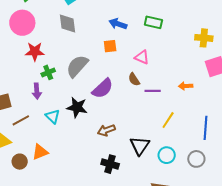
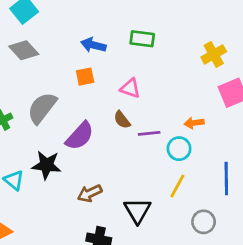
gray diamond: (68, 23) -> (24, 50), turned -30
yellow cross: (204, 38) -> (214, 54), turned -30
yellow line: (168, 120) -> (177, 186), moved
cyan circle: (167, 155) -> (179, 149), moved
gray circle: (196, 159) -> (204, 222), moved

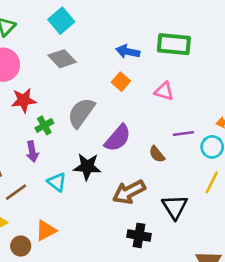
green rectangle: (142, 39) -> (174, 44), size x1.4
orange square: (85, 77) -> (121, 82), turned -36
brown semicircle: (122, 120) -> (157, 154), moved
brown arrow: (90, 193) -> (129, 192), size x1.4

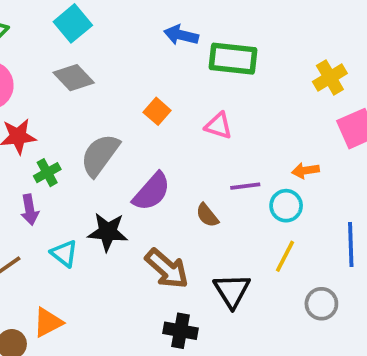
blue arrow: (128, 52) -> (181, 35), moved
brown arrow: (129, 192) -> (167, 269), turned -112

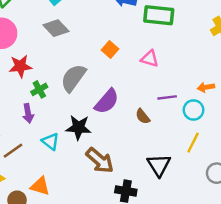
brown arrow: (167, 269) -> (100, 160), moved
orange triangle: (48, 322) -> (40, 186), turned 45

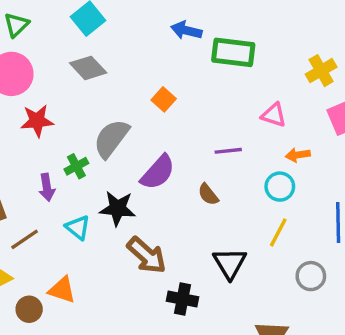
pink triangle: (150, 59) -> (274, 115), moved
green cross: (39, 89) -> (76, 166), moved
purple line: (167, 97) -> (228, 151), moved

